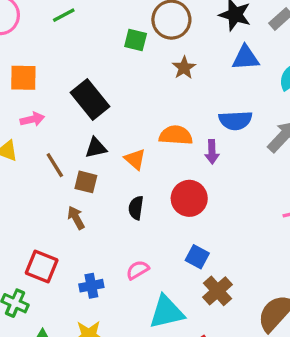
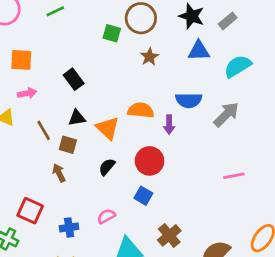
black rectangle: (90, 99) -> (74, 79), size x0.7
orange triangle: (135, 159) -> (108, 128), size x1.4
black semicircle: (136, 208) -> (107, 167), turned 30
blue square: (197, 257) -> (143, 196), moved

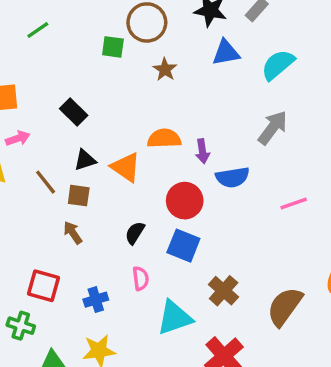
blue semicircle: (189, 100) -> (233, 177), moved
black semicircle: (107, 167) -> (135, 233), moved
blue square: (143, 196) -> (183, 246), size x1.4
pink semicircle: (106, 216) -> (141, 278), turned 120

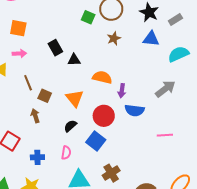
black triangle: (85, 160) -> (74, 60), moved
orange triangle: (126, 167) -> (75, 98), moved

